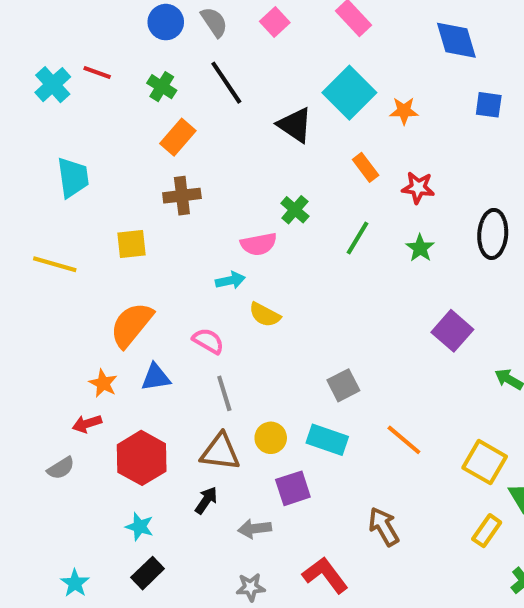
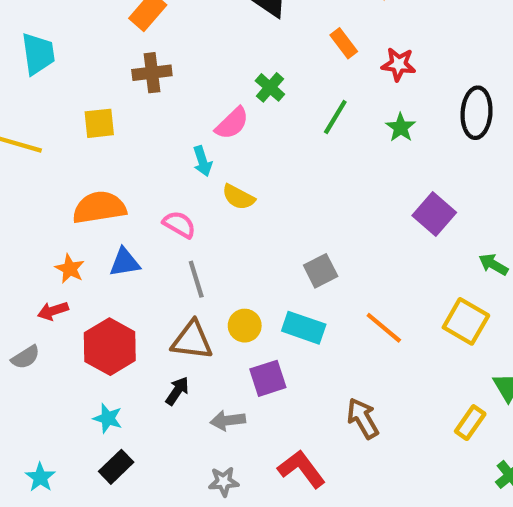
pink semicircle: (259, 244) -> (232, 123), turned -33
cyan arrow: (230, 280) -> (203, 161), turned 84
orange semicircle: (131, 325) -> (99, 208), turned 42
yellow square: (485, 462) -> (466, 321), moved

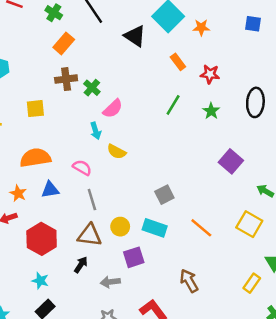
green cross: (270, 87) -> (92, 88), moved

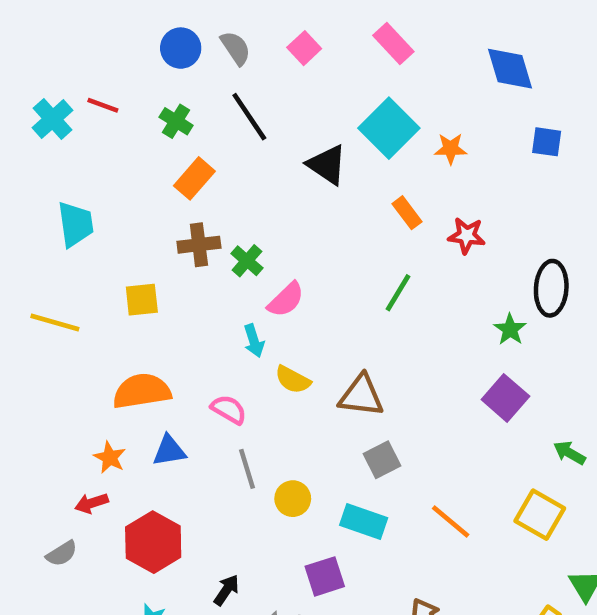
green star: (211, 111) -> (510, 329), moved
yellow circle: (120, 227) -> (293, 499), moved
brown triangle: (89, 235) -> (361, 396), moved

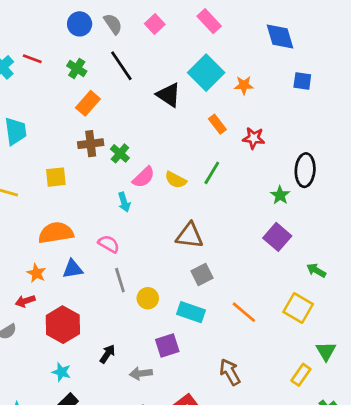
yellow semicircle: (293, 380) -> (176, 180), moved

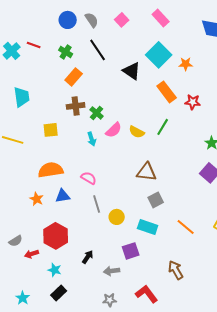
orange rectangle: (217, 124) -> (167, 92), size x1.5
cyan arrow: (124, 202) -> (92, 139), moved
red arrow: (25, 301) -> (32, 254), moved

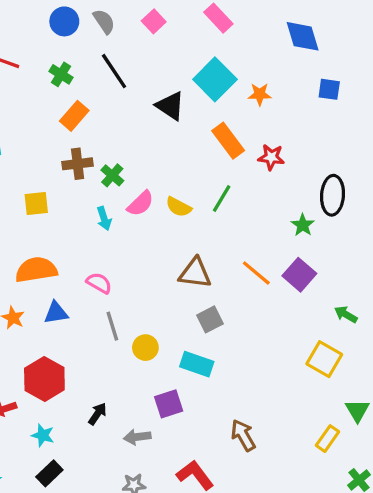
orange line: (186, 227) -> (256, 273), moved

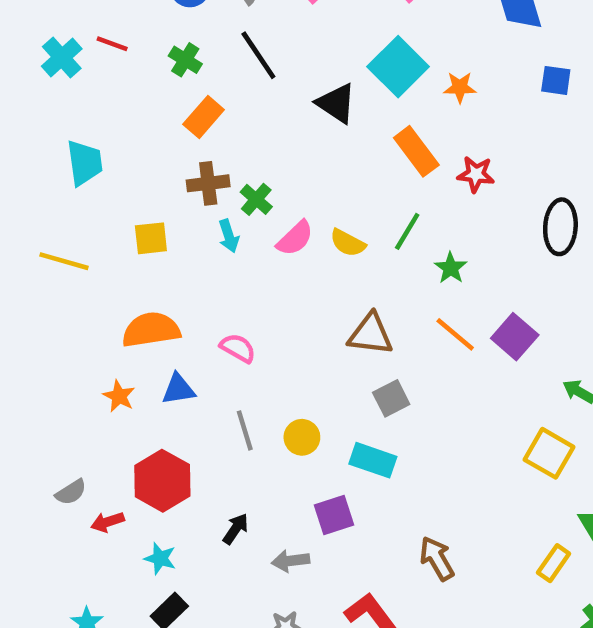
cyan arrow: (104, 218) -> (229, 236), moved
green star: (303, 225) -> (451, 268), moved
gray line: (112, 326) -> (245, 430), moved

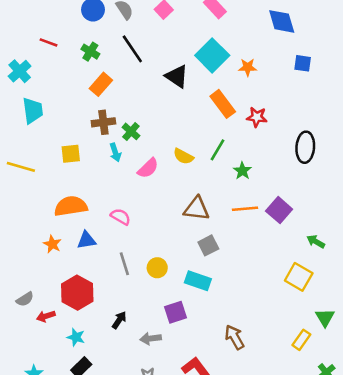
cyan cross: (62, 58) -> (20, 71), moved
pink semicircle: (295, 238) -> (148, 168), moved
orange line: (455, 334) -> (245, 209), turned -45

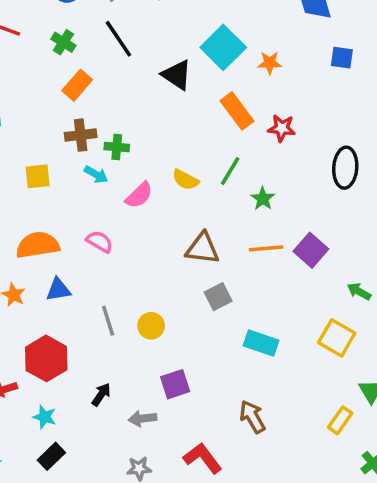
green cross: (131, 131) -> (117, 147), turned -36
cyan arrow: (115, 152) -> (96, 175), turned -42
pink semicircle: (121, 217) -> (100, 242), moved
cyan rectangle: (198, 281) -> (261, 343), moved

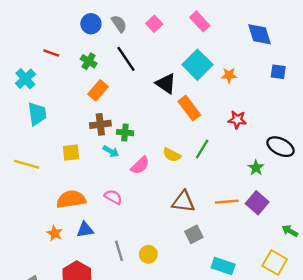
orange rectangle: (237, 111) -> (189, 108), moved
black ellipse: (345, 168) -> (281, 147), turned -68
green star: (263, 199) -> (256, 168), moved

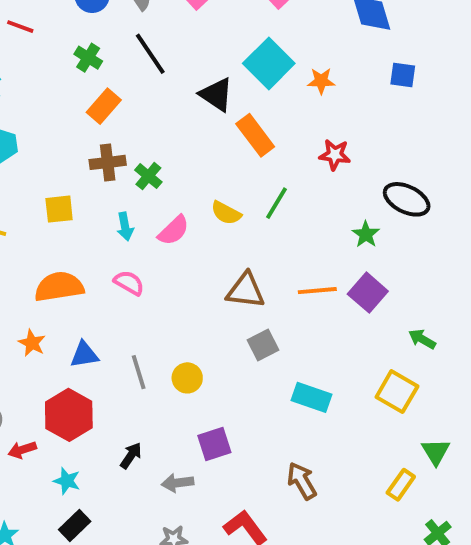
red line: (51, 53) -> (20, 27), moved
green cross: (125, 133) -> (148, 176), turned 35
cyan arrow: (111, 151) -> (125, 227), moved, turned 49
blue triangle: (85, 230) -> (84, 355), moved

